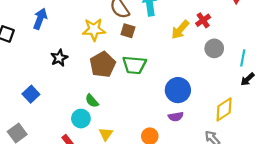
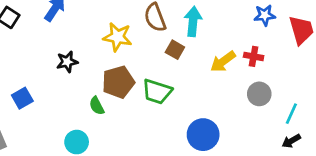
red cross: (203, 20) -> (254, 56), turned 32
brown square: (128, 31) -> (175, 50), moved
green semicircle: (92, 101) -> (97, 106), moved

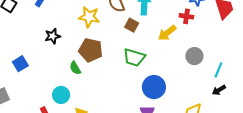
red cross: (254, 56) -> (186, 16), moved
brown pentagon: (118, 82) -> (91, 50), turned 30
green trapezoid: (157, 92) -> (134, 57), moved

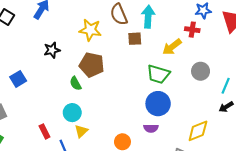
brown square: (132, 25) -> (135, 39), turned -32
green trapezoid: (134, 57) -> (158, 74), moved
cyan circle: (61, 95) -> (72, 113), moved

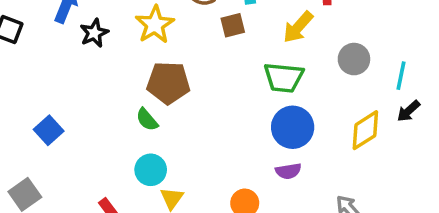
yellow star: (90, 30) -> (155, 25), turned -30
black star: (52, 50) -> (94, 33), moved
yellow diamond: (198, 131) -> (365, 130), moved

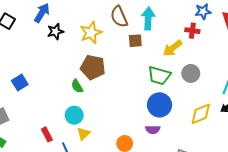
gray circle: (354, 59) -> (191, 73), moved

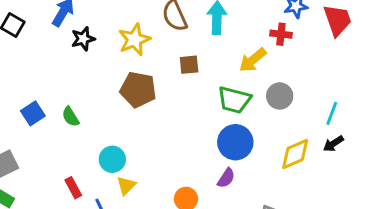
brown square: (135, 41) -> (189, 65), moved
green semicircle: (77, 86) -> (70, 117), moved
purple semicircle: (153, 130) -> (226, 178), turned -56

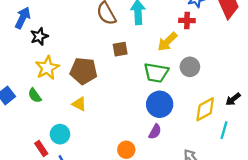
yellow star: (134, 40) -> (47, 68), moved
cyan line: (332, 113) -> (224, 130), moved
cyan circle: (112, 159) -> (60, 134), moved
yellow triangle: (126, 186) -> (79, 104), moved, turned -42

